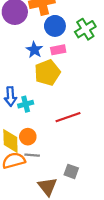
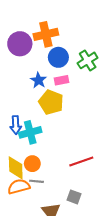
yellow pentagon: (47, 73) -> (51, 102), turned -30
cyan cross: (26, 104) -> (30, 132), size x1.5
red line: (68, 117) -> (81, 162), moved

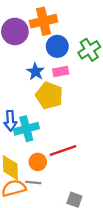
red line: (81, 162) -> (63, 150), moved
orange circle: (32, 164) -> (38, 162), moved

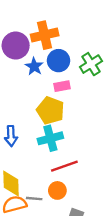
blue star: (35, 72) -> (34, 66), moved
cyan cross: (26, 129) -> (50, 138), moved
orange circle: (38, 162) -> (57, 190), moved

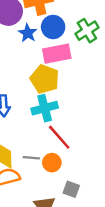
pink rectangle: (62, 86) -> (57, 54), size x1.6
red line: (64, 166) -> (59, 137), turned 68
gray line: (34, 199) -> (31, 158), moved

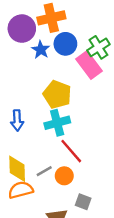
pink rectangle: (57, 54) -> (89, 65), moved, turned 64
gray line: (31, 158) -> (44, 171), turned -35

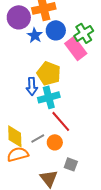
blue arrow: (17, 120) -> (32, 86), moved

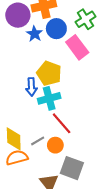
green cross: (84, 33) -> (85, 19), moved
gray square: (71, 164) -> (72, 168), size x1.6

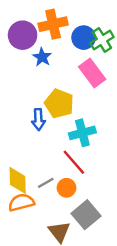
blue circle: (56, 29) -> (84, 38), moved
cyan cross: (49, 98) -> (82, 133), moved
gray square: (72, 168) -> (86, 215), turned 30

